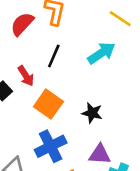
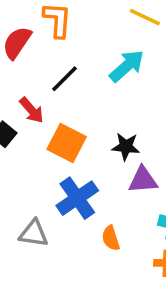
black line: (54, 56) -> (65, 79), turned 30
purple triangle: (100, 154) -> (143, 180), moved

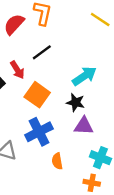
cyan arrow: (127, 66) -> (84, 76), moved

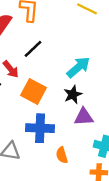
black star: (76, 102) -> (73, 94), turned -30
blue cross: (39, 132) -> (40, 128), turned 36

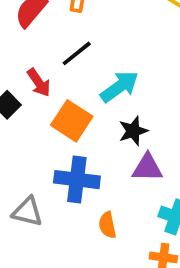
cyan arrow: (78, 67) -> (119, 87), moved

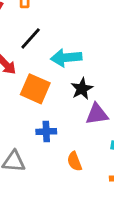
cyan arrow: (119, 87) -> (66, 58), turned -140
blue cross: (77, 180) -> (46, 132), size x0.6

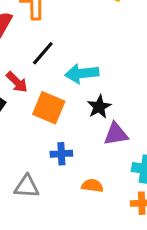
orange semicircle: (74, 161) -> (92, 186), turned 120

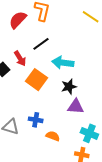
blue cross: (61, 154) -> (36, 120), moved

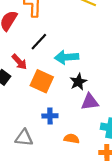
blue cross: (36, 120) -> (50, 116), moved

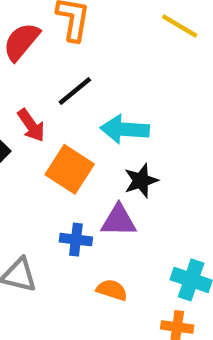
purple triangle: (90, 102) -> (119, 221), moved

